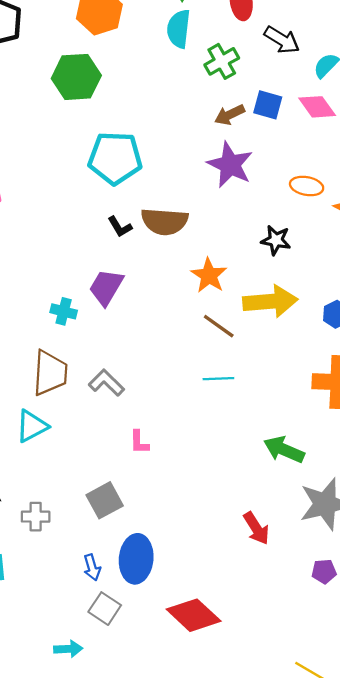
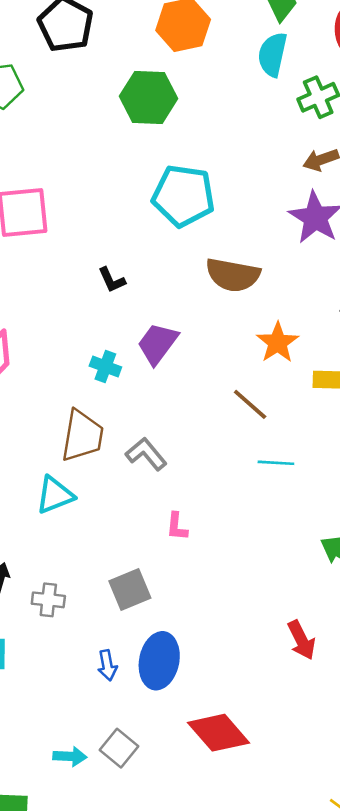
black L-shape: (120, 227) -> (112, 280), moved
brown line: (219, 326) -> (250, 404), moved
gray square: (105, 609) -> (119, 748), moved

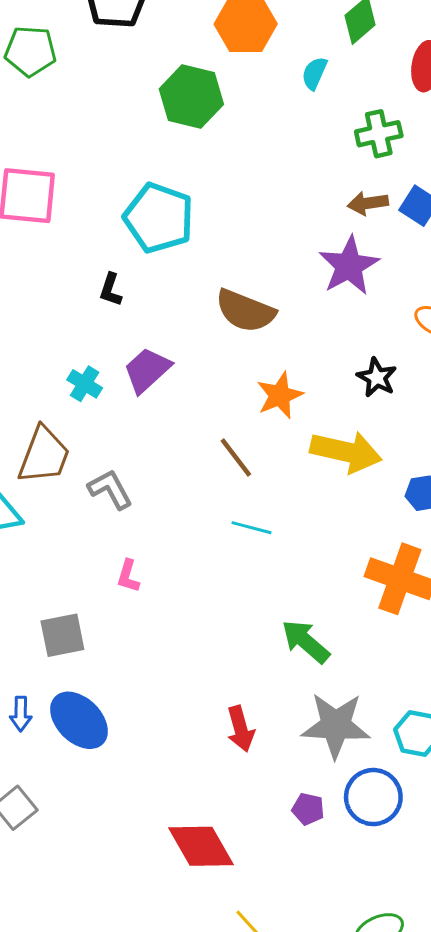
cyan semicircle: (272, 54) -> (314, 73), moved, size x0.7
cyan pentagon: (183, 196) -> (159, 218), moved
black L-shape: (112, 280) -> (111, 290), turned 32
blue ellipse: (159, 661) -> (79, 720), turned -68
red diamond: (219, 733) -> (201, 846), moved

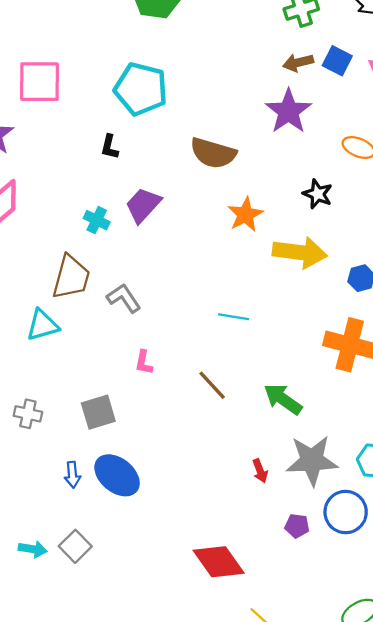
brown line: (236, 458) -> (212, 385), moved
red arrow: (241, 729) -> (260, 471), moved, size x0.7

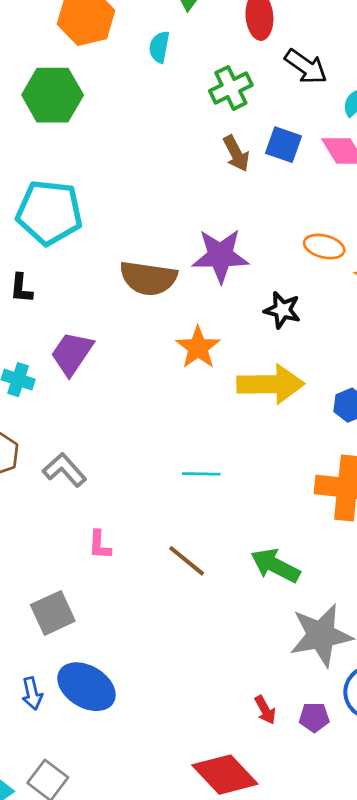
brown arrow: (298, 63) -> (236, 154), turned -96
purple star: (288, 111) -> (220, 256), moved, turned -30
red arrow: (260, 471) -> (265, 710), moved

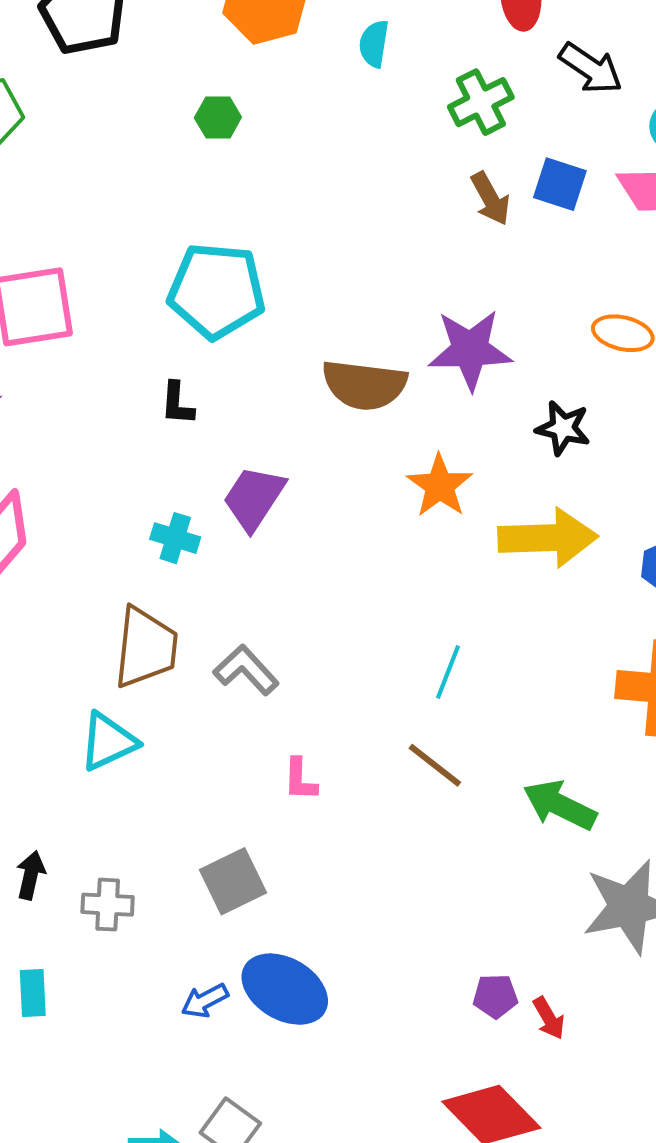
green hexagon: (53, 95) -> (218, 118), size x0.5
cyan line: (201, 474) -> (448, 672), turned -69
brown line: (187, 561) -> (435, 765), moved
blue arrow: (32, 694) -> (205, 1001), turned 76
purple pentagon: (314, 717) -> (495, 996), moved

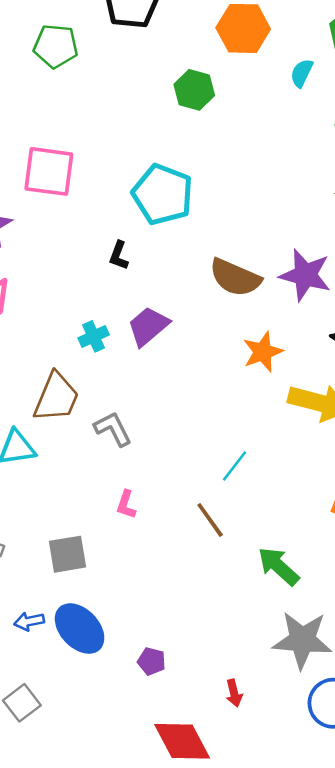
green hexagon: (218, 118) -> (194, 90), size x1.4
cyan cross: (175, 538) -> (94, 336), turned 32
purple pentagon: (495, 996) -> (152, 661), moved

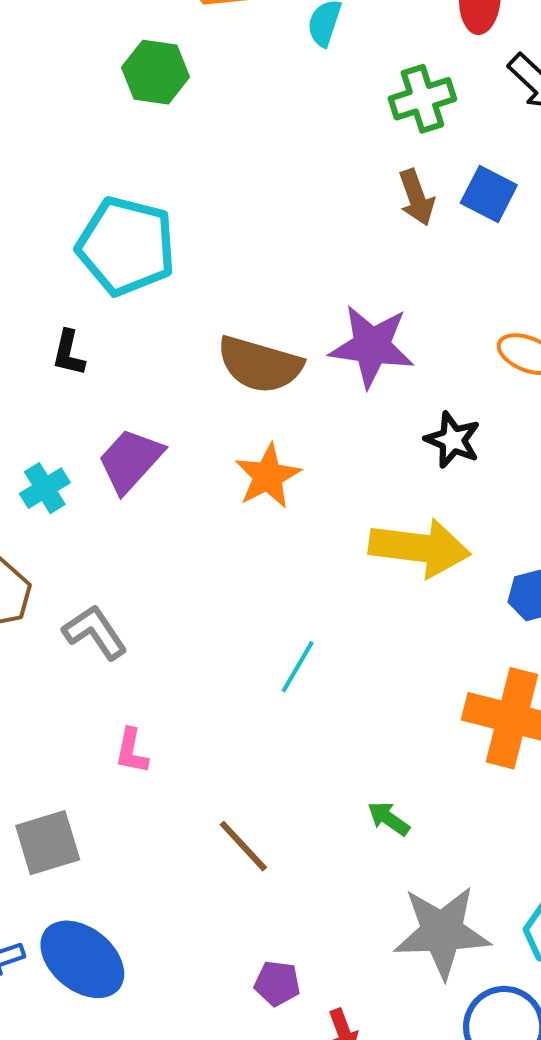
orange star: (263, 352) -> (268, 476), moved
brown line: (210, 520) -> (243, 846), moved
green arrow: (278, 566) -> (389, 819), size x0.6
purple pentagon: (152, 661) -> (277, 983), moved

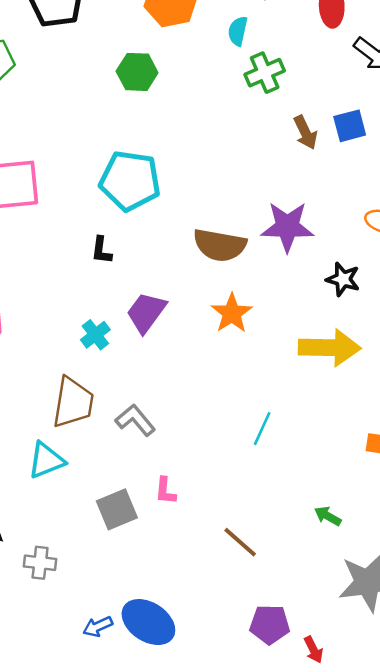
green cross: (422, 99) -> (265, 73), moved
blue square: (489, 194) -> (350, 126), turned -36
gray square: (48, 843) -> (117, 509), moved
purple pentagon: (277, 983) -> (270, 624), size x1.4

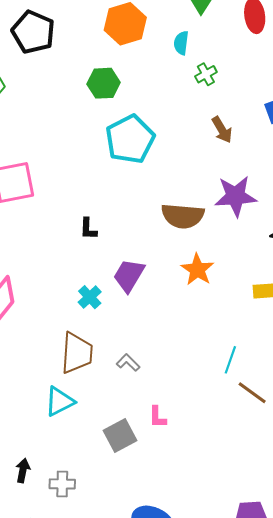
green cross: (265, 73) -> (206, 74), size x0.7
brown arrow: (305, 132) -> (222, 130), moved
cyan pentagon: (130, 181) -> (130, 139), moved, turned -30
gray L-shape: (135, 420) -> (128, 363), size x0.7
brown line: (240, 542) -> (252, 393), moved

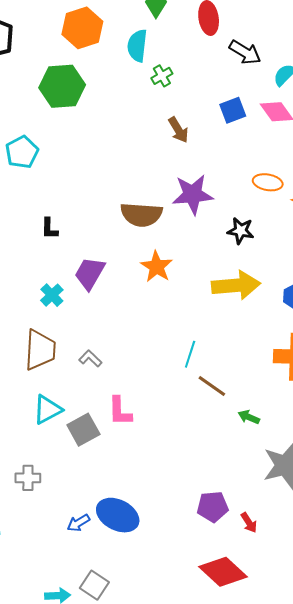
cyan semicircle: (181, 43) -> (137, 46), size x1.4
green hexagon: (104, 83) -> (62, 86), size x1.4
cyan pentagon: (130, 139) -> (22, 152), moved, size x0.7
cyan triangle: (60, 401) -> (47, 410), moved
pink L-shape: (157, 417) -> (120, 411), size x1.4

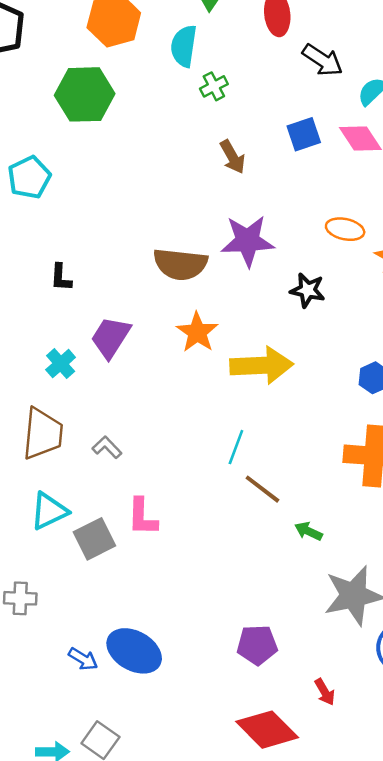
yellow arrow: (236, 285) -> (262, 365), moved
blue arrow: (78, 523) -> (83, 659), turned -120
red arrow: (249, 523) -> (325, 692), moved

